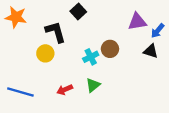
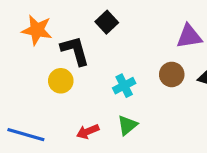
orange star: (16, 17) -> (37, 30), moved
brown circle: (110, 49) -> (172, 74), moved

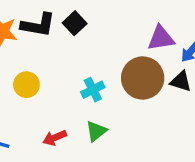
black L-shape: (75, 51) -> (38, 25), moved, turned 116
brown circle: (172, 74) -> (143, 78), size x1.6

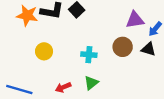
brown circle: (143, 78) -> (123, 47), size x0.7
cyan cross: (93, 90) -> (89, 55), turned 32

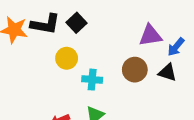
yellow circle: (44, 51) -> (67, 58), moved

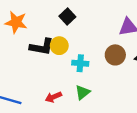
black L-shape: (45, 24) -> (42, 47), moved

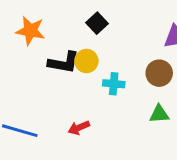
green triangle: (83, 92) -> (159, 114), moved, turned 35

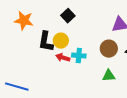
black L-shape: (64, 63) -> (46, 42), turned 90
red arrow: (79, 128) -> (63, 58), moved, turned 40

